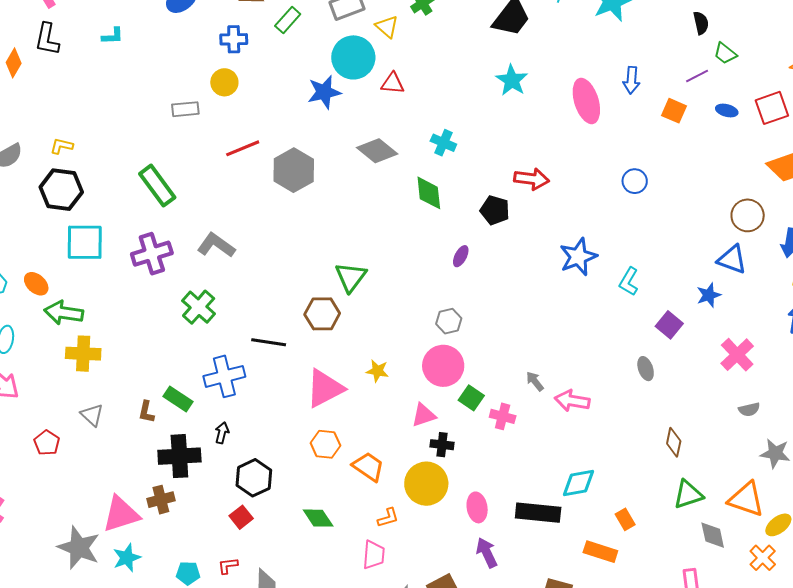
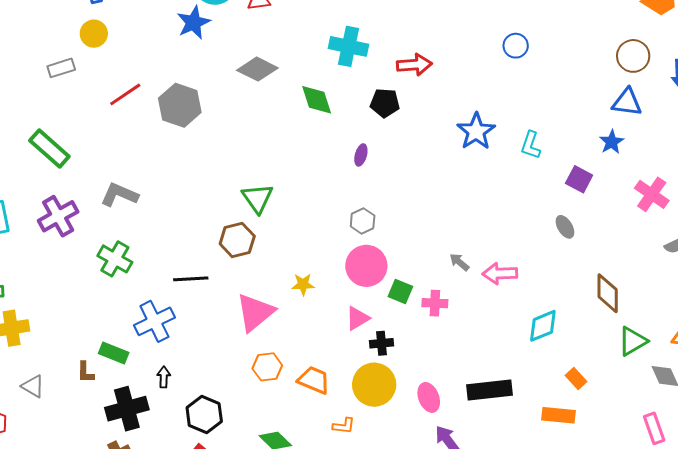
cyan cross: (443, 143) -> (349, 46), moved, size x1.5
brown diamond: (674, 442) -> (608, 293), size x1.4
cyan diamond: (579, 483) -> (543, 326), moved
orange L-shape: (388, 518) -> (344, 426), turned 35

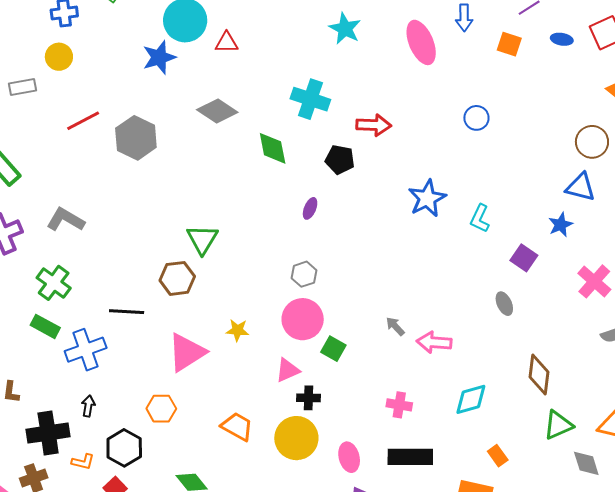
pink cross: (435, 303) -> (399, 405), moved
green rectangle: (114, 353) -> (45, 326), moved
orange hexagon: (267, 367) -> (161, 409), moved
orange L-shape: (344, 426) -> (83, 462), moved

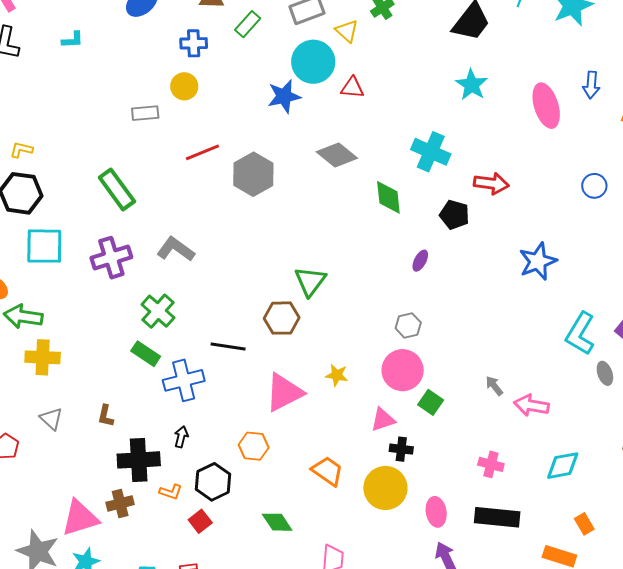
cyan L-shape: (480, 218) -> (580, 334), moved, size x1.5

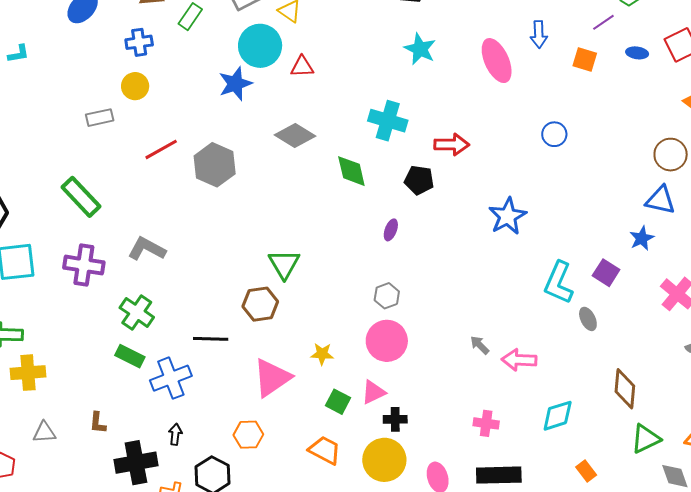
purple cross: (111, 258) -> (84, 265), turned 33
green square: (431, 402) -> (338, 402), moved
gray triangle: (51, 419) -> (44, 432), turned -40

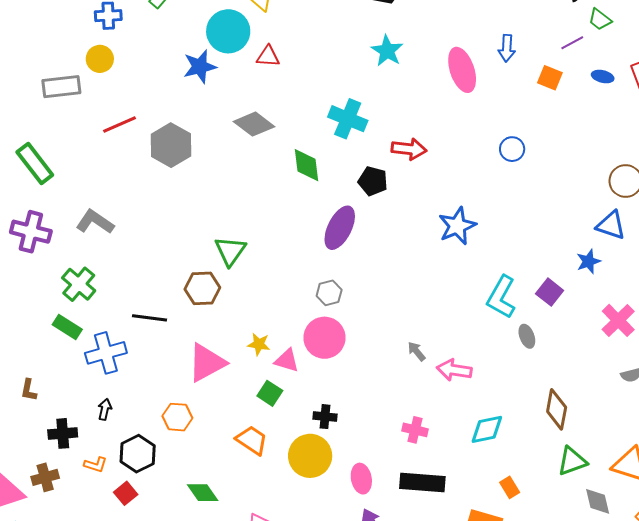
gray rectangle: (100, 118) -> (61, 87), size x1.4
purple ellipse: (391, 230) -> (340, 228), size x2.0
pink triangle: (373, 392) -> (287, 360), moved, turned 36
black cross: (136, 463) -> (63, 433), size x0.7

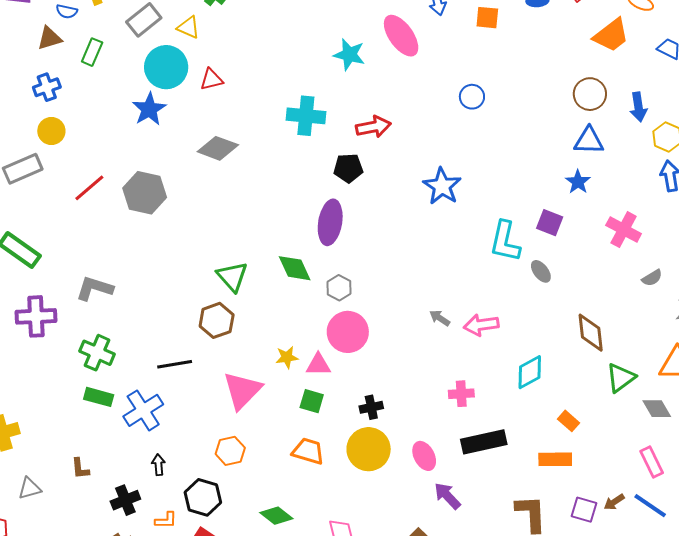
cyan star: (387, 51) -> (349, 55), moved
green diamond: (307, 165) -> (295, 268), moved

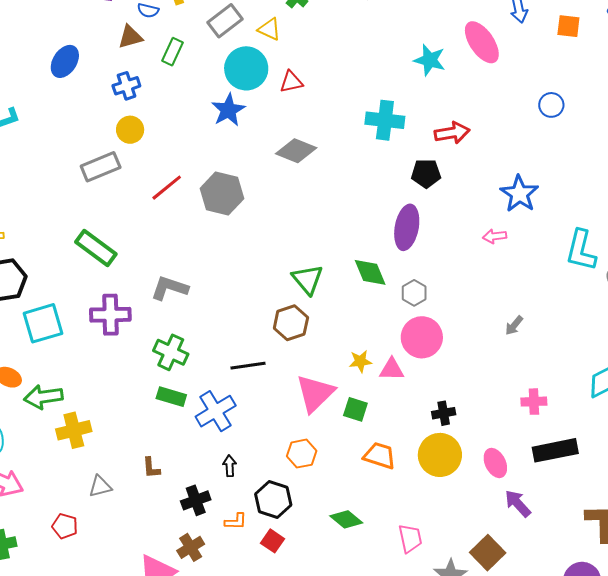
gray arrow: (440, 318) -> (514, 325), turned -85
pink arrow: (481, 325) -> (495, 236), moved, size x0.7
green square: (312, 401) -> (355, 409), moved

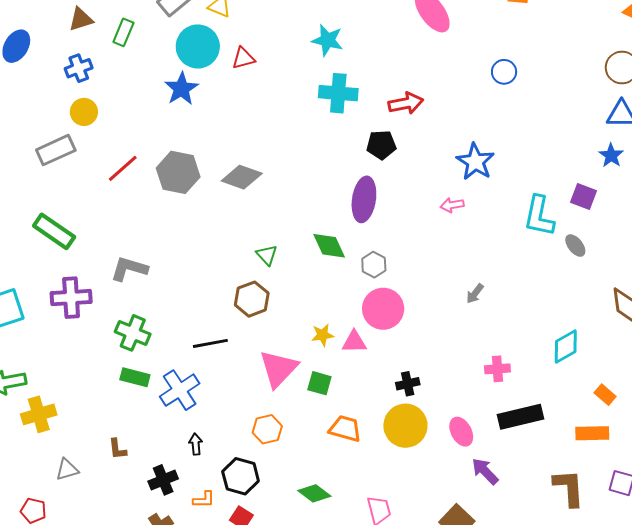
cyan star: (430, 60) -> (327, 40), moved
gray diamond: (296, 151) -> (242, 177), moved
green triangle: (308, 279) -> (267, 255), size x0.7

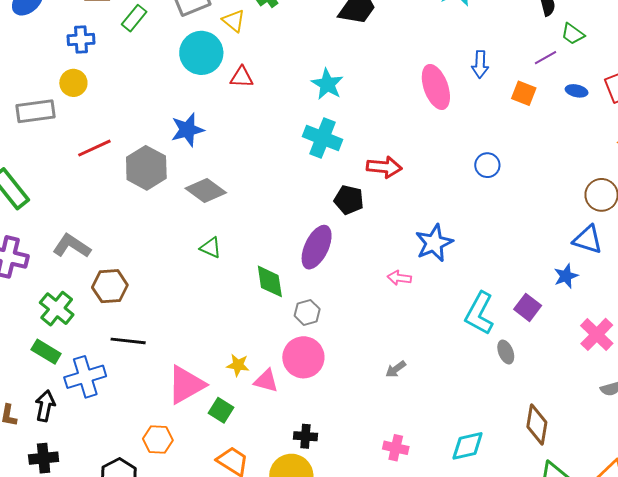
blue star: (181, 89) -> (187, 130), moved
green triangle: (267, 255) -> (211, 248), moved, turned -40
brown hexagon: (252, 299) -> (110, 286), moved
black arrow: (196, 444) -> (45, 406), moved, size x1.4

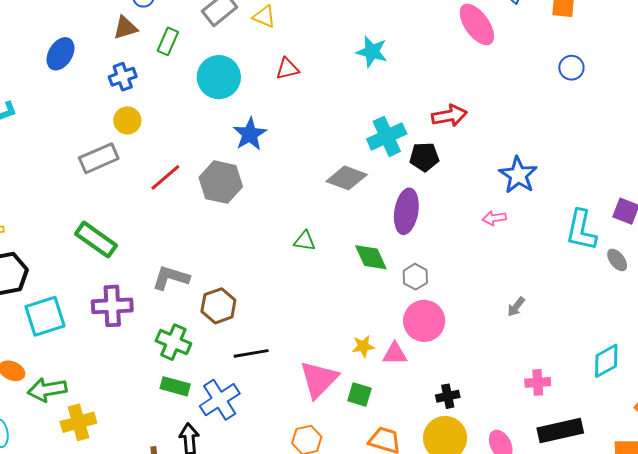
cyan circle: (201, 53) -> (219, 77), moved
cyan cross: (322, 138) -> (387, 136), moved, turned -30
blue circle: (487, 165) -> (571, 68), moved
gray diamond: (206, 191) -> (347, 178), moved

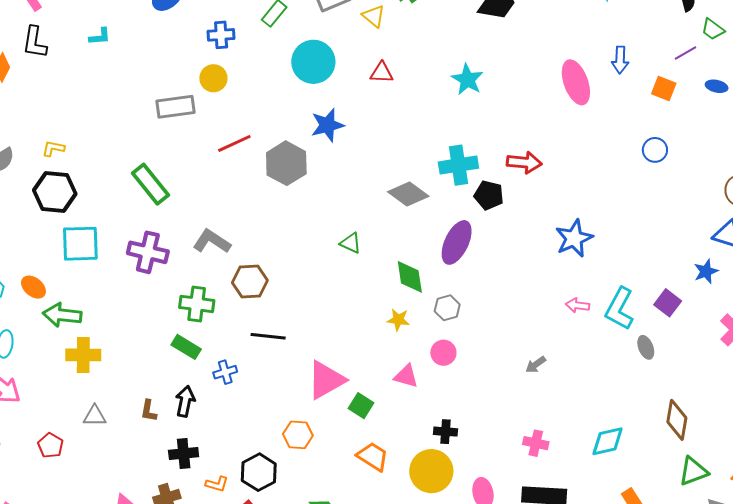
pink arrow: (494, 218) -> (578, 305), moved
pink circle: (424, 321) -> (443, 353), size x0.6
green cross: (173, 342) -> (197, 304), turned -32
yellow star: (363, 346) -> (398, 320), moved
blue cross: (220, 400) -> (225, 372), size x0.6

